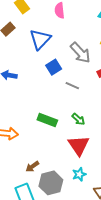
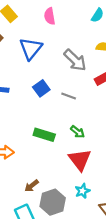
blue square: (54, 67) -> (41, 88), moved

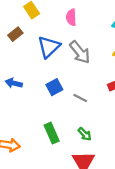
gray arrow: (75, 60) -> (80, 52), moved
green rectangle: (44, 135) -> (52, 133), turned 42

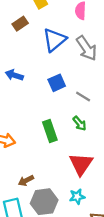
green arrow: (85, 134) -> (80, 123), moved

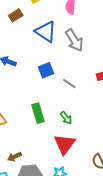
blue triangle: (54, 40) -> (46, 32), turned -50
green arrow: (80, 123) -> (66, 118), moved

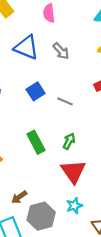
gray arrow: (74, 40) -> (61, 51), size x0.7
green arrow: (66, 118) -> (69, 141), turned -104

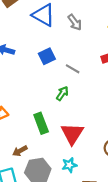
green arrow: (69, 141) -> (62, 93), moved
green rectangle: (36, 142) -> (41, 123), moved

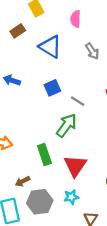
gray arrow: (75, 22) -> (92, 51), moved
green arrow: (62, 93) -> (67, 125), size x1.6

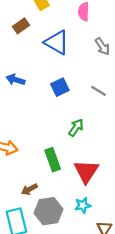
gray line: (78, 101) -> (98, 91), moved
green arrow: (67, 125) -> (76, 128), size x0.7

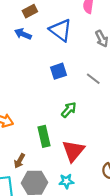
blue arrow: (16, 80) -> (23, 34), moved
brown arrow: (29, 189) -> (19, 161), turned -40

